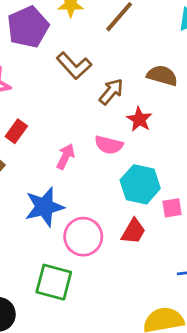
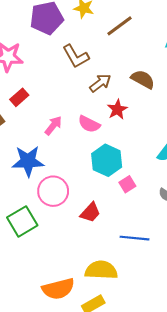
pink square: (172, 208) -> (127, 184), turned -35
red trapezoid: (133, 231) -> (90, 212), moved
green square: (54, 282) -> (22, 221), turned 32

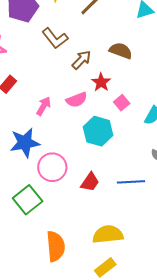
pink semicircle: (89, 124) -> (77, 100), turned -40
pink square: (127, 184) -> (122, 103), moved
blue line: (134, 238) -> (131, 182), moved
orange semicircle: (58, 289) -> (56, 246), moved, turned -72

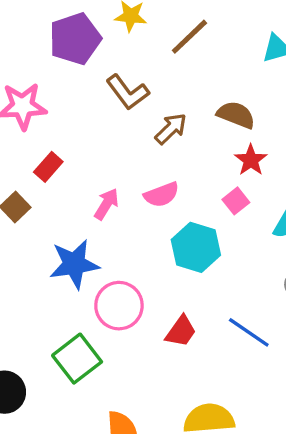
red star: (101, 82) -> (251, 160), moved
blue line: (131, 182) -> (249, 332), turned 36

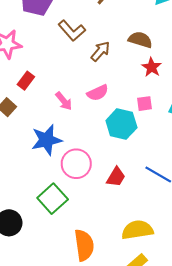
pink square: (236, 201) -> (145, 104), moved, turned 35
pink arrow: (106, 204) -> (64, 101), turned 114

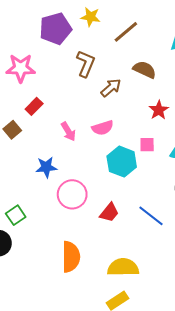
brown L-shape: (72, 31) -> (86, 64), turned -124
brown semicircle: (140, 40) -> (145, 70), moved
blue star: (46, 140) -> (46, 167), size x0.7
green square: (53, 199) -> (16, 215), moved, size x0.7
orange semicircle: (84, 245) -> (71, 257), moved

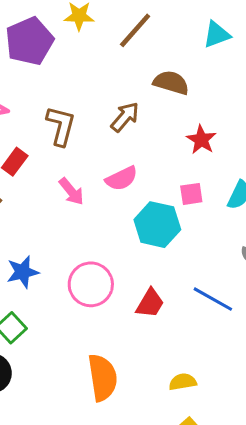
brown L-shape: (86, 64) -> (61, 126), moved
blue star: (46, 167) -> (23, 272), moved
yellow semicircle: (123, 267) -> (183, 382), size x0.6

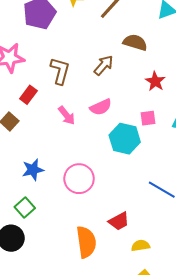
red trapezoid: (150, 303) -> (119, 221), moved, turned 30

